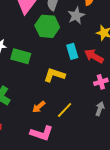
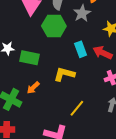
orange arrow: (39, 107) -> (33, 88), moved

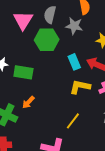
gray star: (82, 13) -> (74, 26), turned -30
yellow L-shape: (64, 74) -> (80, 87), moved

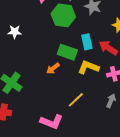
green rectangle: (23, 72) -> (67, 52), moved
orange arrow: (28, 102) -> (53, 68), moved

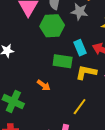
orange arrow: (53, 68) -> (44, 85), moved, turned -96

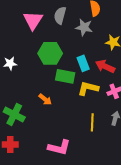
green hexagon: (52, 26) -> (50, 53), moved
yellow line: (80, 107) -> (92, 122), moved, turned -36

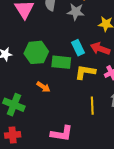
green hexagon: (50, 53) -> (36, 52), moved

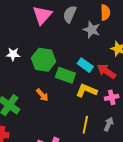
cyan rectangle: (78, 48) -> (85, 65), turned -42

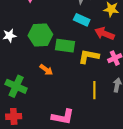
cyan rectangle: (85, 65) -> (82, 20), moved

